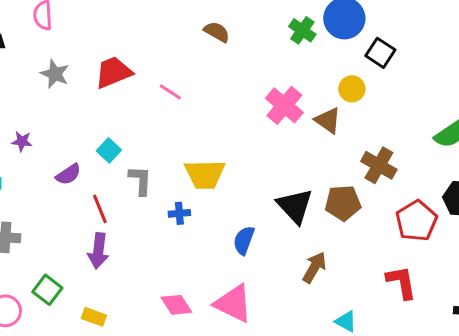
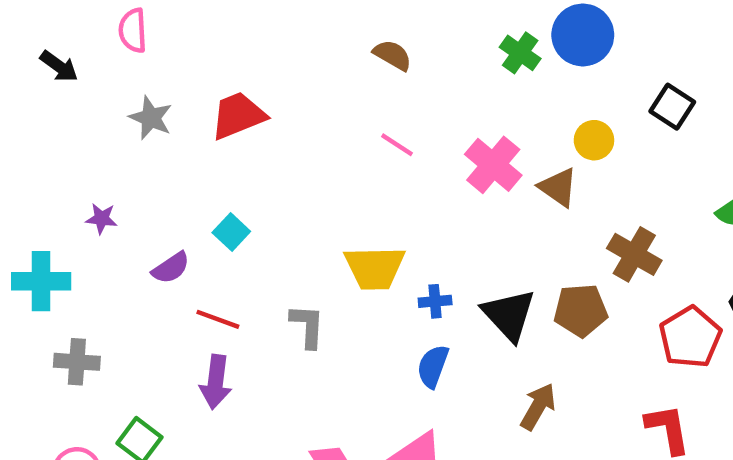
black square: (380, 53) -> (672, 107), moved
pink line: (170, 92) -> (397, 145), moved
gray L-shape: (140, 180) -> (307, 326), moved
red line: (100, 209) -> (218, 319), turned -48
blue cross: (179, 213) -> (435, 301), moved

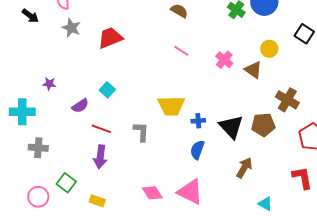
gray star: (151, 118) -> (71, 28), moved
pink cross: (493, 165) -> (224, 60), size x0.7

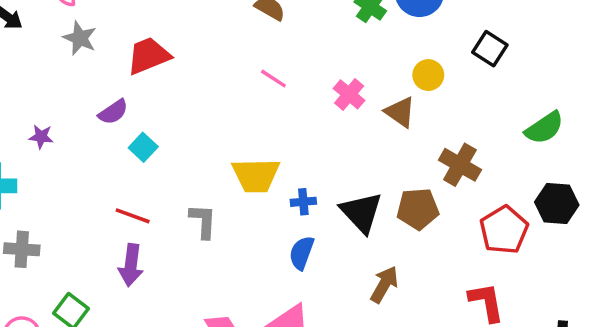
purple semicircle: (80, 106) -> (113, 112), moved

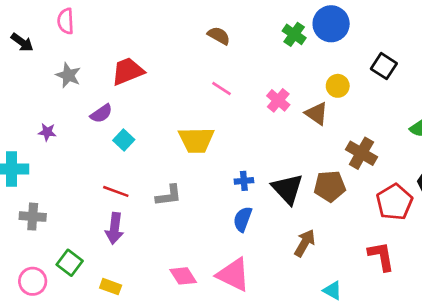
gray star: (80, 38) -> (68, 75), moved
yellow trapezoid: (256, 175) -> (196, 140), moved
gray L-shape: (203, 221) -> (169, 195), turned 80

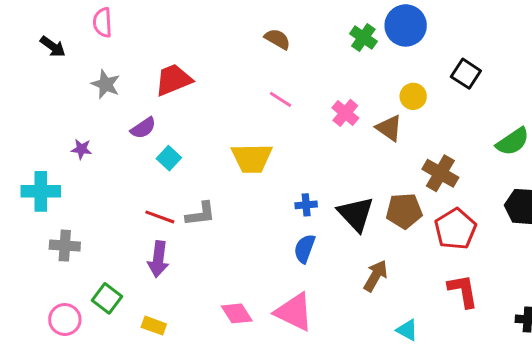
gray L-shape: (169, 195) -> (201, 214), moved
red pentagon: (394, 202) -> (455, 229), moved

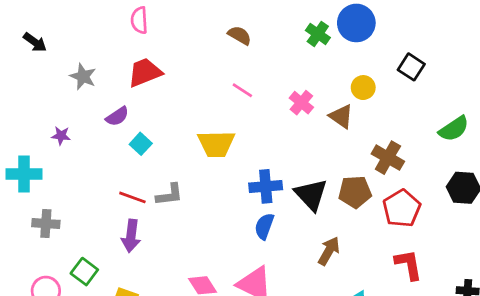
pink semicircle: (103, 22) -> (139, 20), moved
blue cross: (306, 205) -> (266, 186), size x1.6

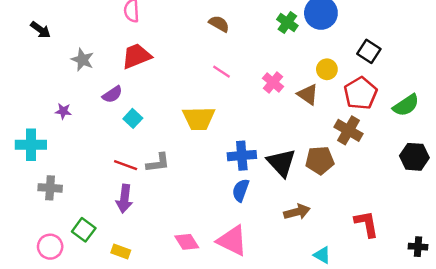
red pentagon: (402, 208) -> (360, 93), moved
brown arrow: (329, 251) -> (297, 212), turned 45

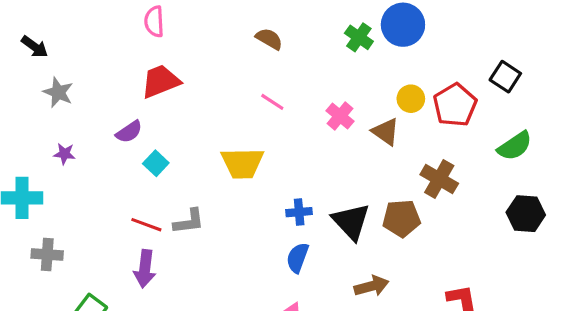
black square: (369, 51) -> (505, 77), moved
gray star: (82, 60) -> (58, 92), moved
red pentagon: (360, 93) -> (455, 105), moved
blue cross: (242, 156) -> (299, 212), size x0.7

